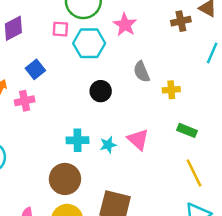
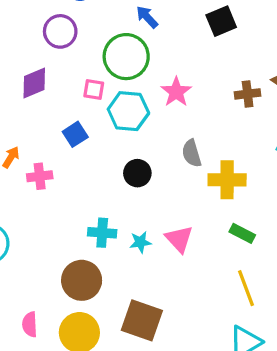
blue square: (35, 69) -> (75, 134), moved
yellow cross: (171, 90) -> (227, 180), size x1.6

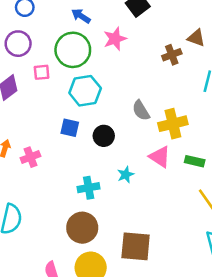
pink square: (94, 89) -> (42, 72), moved
pink star: (176, 92) -> (115, 39), moved, turned 30
blue square: (75, 134) -> (70, 128), moved, turned -30
pink triangle: (179, 239) -> (160, 157), moved
cyan star: (140, 242) -> (126, 175), moved

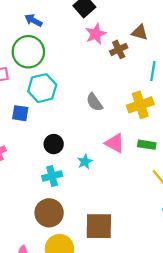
pink star: (115, 39) -> (96, 34), moved
yellow cross: (173, 124) -> (140, 105), moved
blue square: (70, 128) -> (20, 113), moved
black circle: (104, 136) -> (54, 144), moved

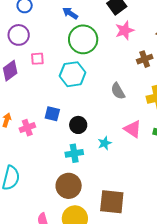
brown cross: (119, 49) -> (145, 59), moved
green circle: (28, 52) -> (83, 39), moved
blue square: (20, 113) -> (52, 114), moved

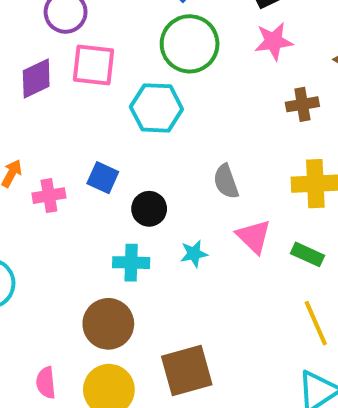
pink square: (37, 59) -> (93, 65), size x1.6
gray semicircle: (118, 91) -> (226, 182), moved
brown square: (112, 202) -> (187, 371), turned -32

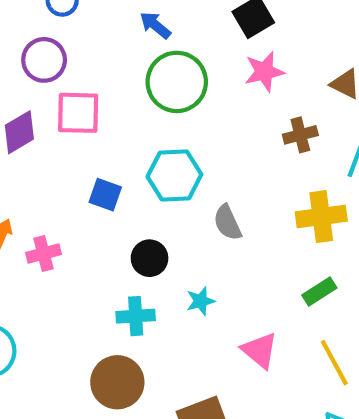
cyan hexagon: (156, 108) -> (174, 176), moved
blue square: (103, 178) -> (105, 195), moved
pink triangle: (254, 236) -> (260, 350), moved
green rectangle: (307, 254) -> (319, 291), turned -52

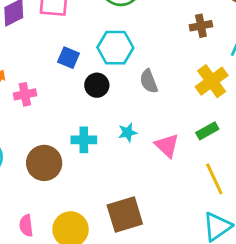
yellow cross: (321, 217) -> (212, 81), turned -32
black circle: (150, 258) -> (97, 85), moved
pink triangle: (260, 350) -> (167, 146), moved
brown circle: (117, 382) -> (44, 163), moved

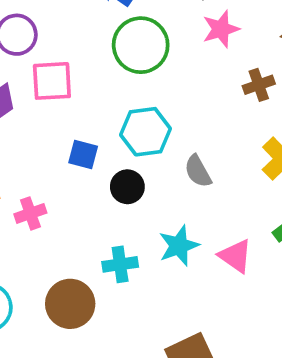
cyan star: (128, 132) -> (179, 246), size x1.5

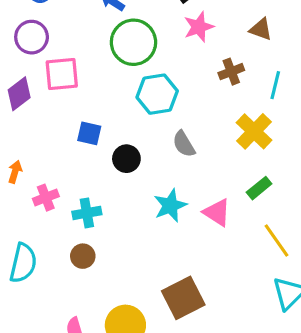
cyan hexagon: (145, 132) -> (157, 94), moved
pink cross: (30, 213) -> (46, 198), moved
cyan cross: (120, 264) -> (87, 213), moved
brown circle: (70, 304) -> (83, 256), size x0.6

